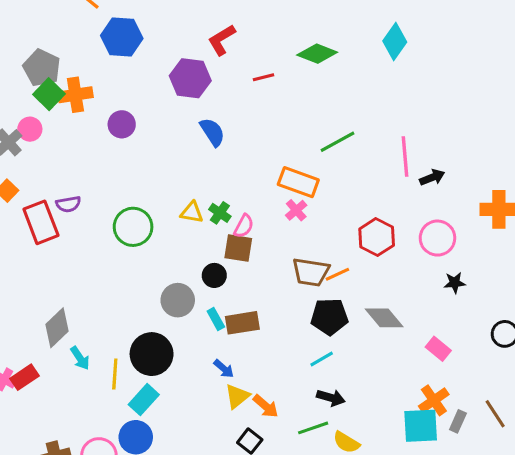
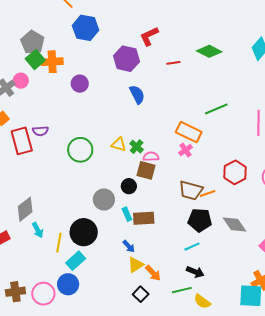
pink semicircle: (244, 226) -> (151, 157), turned -126

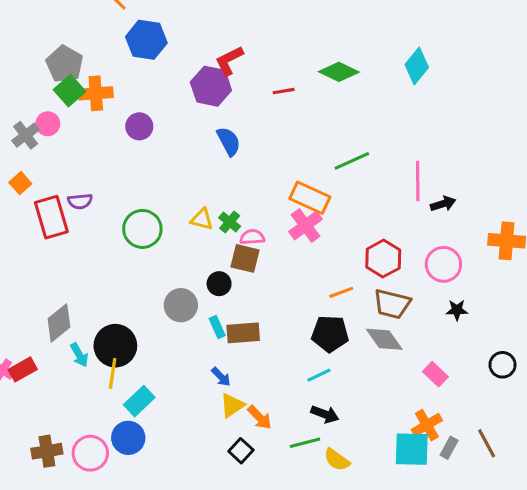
red L-shape: (149, 36) -> (229, 61), moved
pink cross: (185, 150) -> (306, 225), size x1.5
brown trapezoid: (191, 190) -> (392, 304), moved
black circle: (84, 232) -> (115, 346), moved

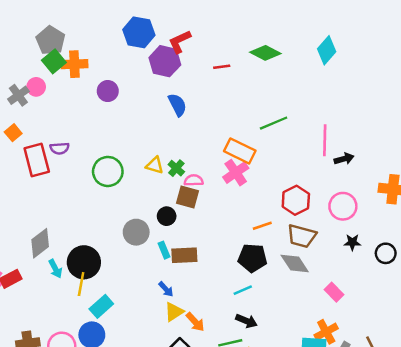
blue hexagon: (146, 40) -> (139, 32), moved
black circle: (503, 365) -> (386, 253), moved

